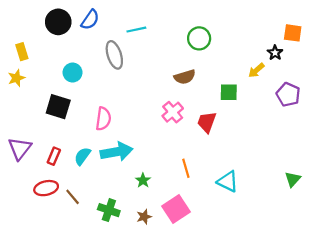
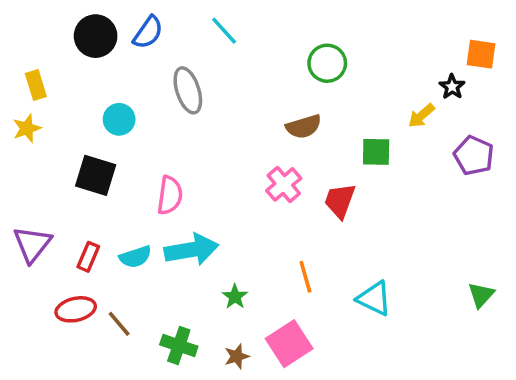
cyan line: (136, 30) -> (224, 31), moved, turned 60
cyan semicircle: (82, 156) -> (135, 257), turned -144

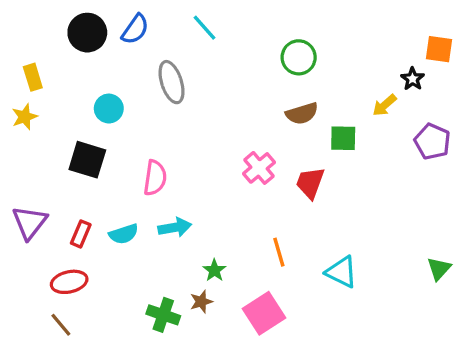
brown semicircle: (304, 127) -> (302, 113), moved
cyan arrow: (191, 250) -> (175, 227), size x0.7
brown line: (119, 324) -> (61, 325), moved
brown star: (237, 356) -> (201, 302), moved

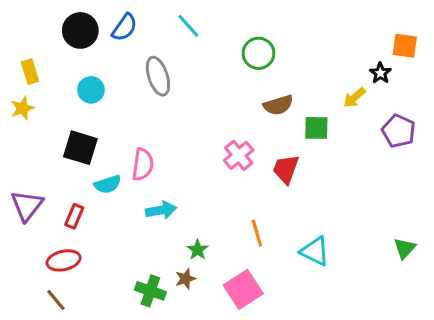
green circle: (299, 57) -> (258, 53), moved
cyan circle: (109, 109) -> (91, 90), moved
cyan semicircle: (124, 234) -> (108, 184), moved

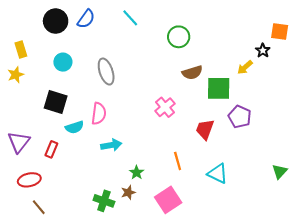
gray ellipse: (158, 76) -> (106, 72), moved
green square: (316, 128) -> (219, 88), size x1.4
purple pentagon: (399, 131) -> (240, 117), moved
red trapezoid: (286, 169) -> (205, 129), moved
red ellipse: (64, 260) -> (29, 180), moved

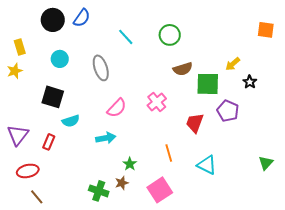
cyan line: (130, 18) -> (126, 37), moved
black star: (263, 50) -> (250, 82), moved
pink semicircle: (99, 114) -> (117, 108), moved, turned 35

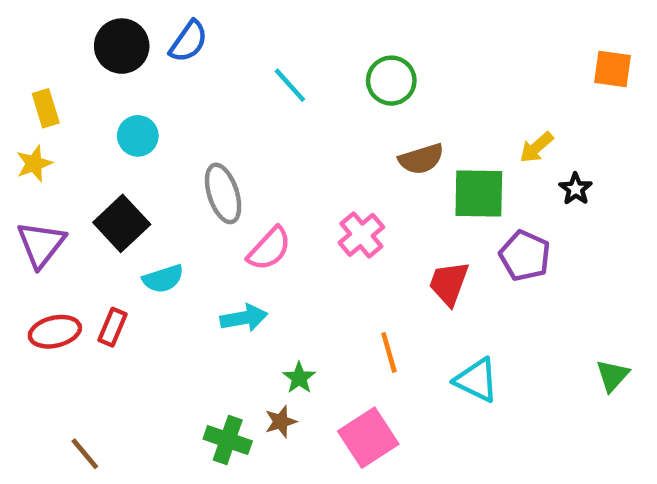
gray ellipse: (101, 68) -> (223, 193), moved
black square: (53, 97) -> (122, 223), turned 30
purple triangle: (18, 135) -> (41, 244), moved
red ellipse: (28, 171) -> (55, 332), moved

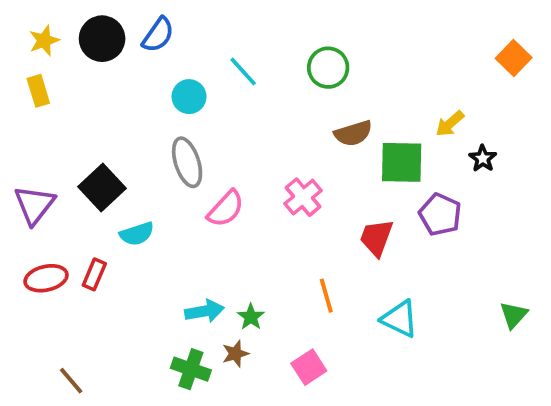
orange square: (612, 69) -> (514, 58), turned 36
cyan circle: (138, 136) -> (189, 97), moved
yellow star: (34, 164) -> (44, 41), moved
cyan arrow: (244, 318) -> (204, 311), moved
pink square: (368, 438) -> (309, 367), size x0.7

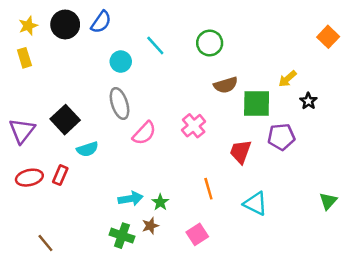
purple pentagon: (440, 214) -> (281, 137), turned -30

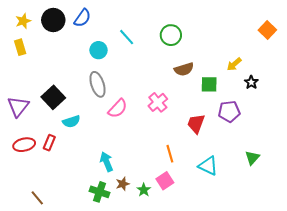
green square: (257, 103) -> (209, 84), size x0.7
cyan arrow: (131, 199) -> (107, 162), turned -102
green triangle: (328, 201) -> (252, 158), moved
green star: (160, 202) -> (144, 190), moved
pink square: (197, 234) -> (165, 181), moved

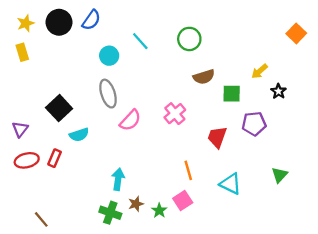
purple triangle: (18, 106) -> (20, 129), moved, size x0.7
cyan arrow: (107, 162) -> (118, 179), turned 30

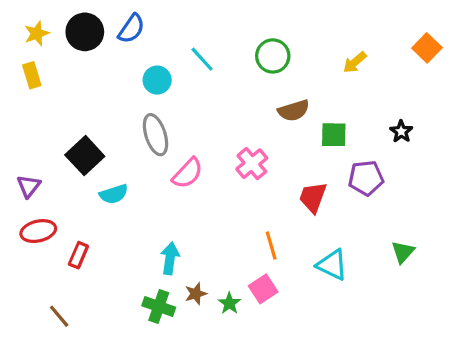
yellow arrow: (260, 71) -> (355, 62), moved
red rectangle: (55, 158) -> (78, 255), moved

